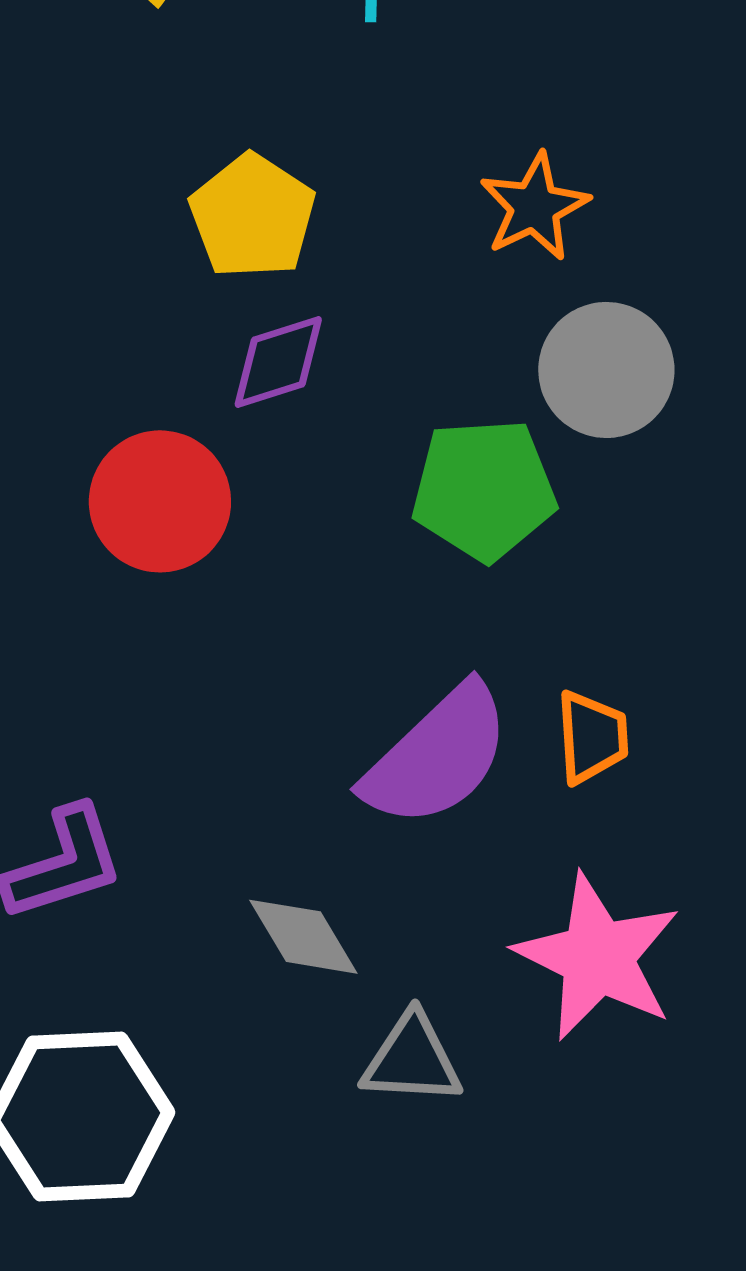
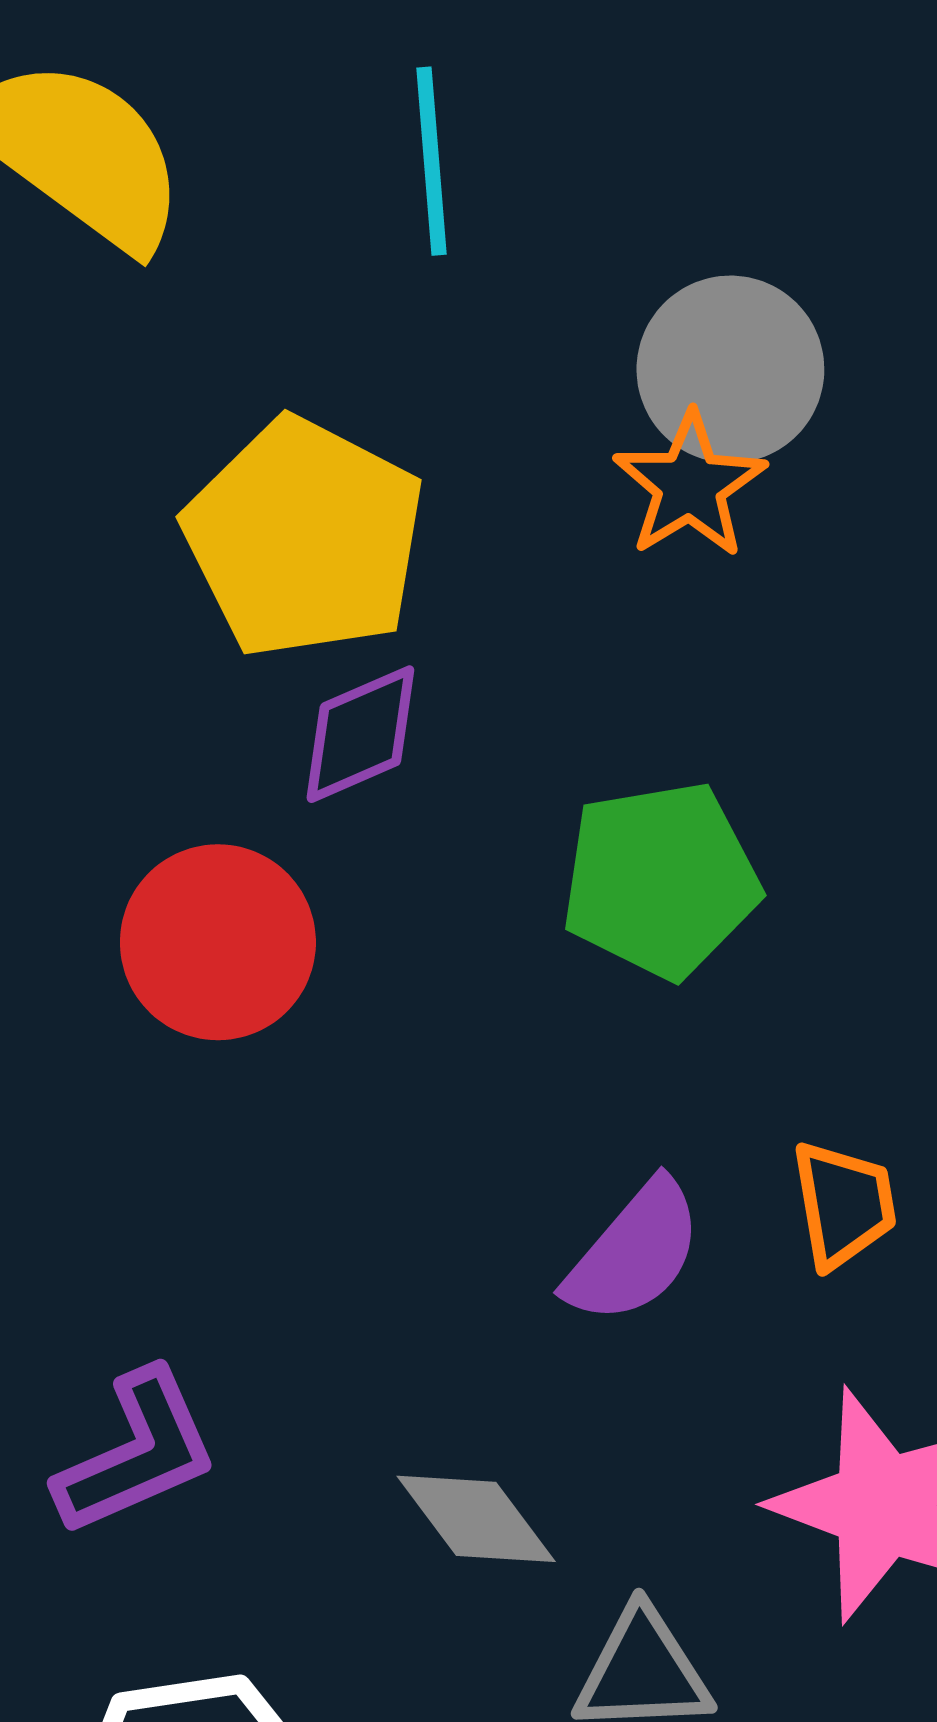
yellow pentagon: (252, 216) -> (304, 538), size x1.4
gray circle: (606, 370) -> (730, 369), moved
purple semicircle: (437, 756) -> (634, 1252), size x0.7

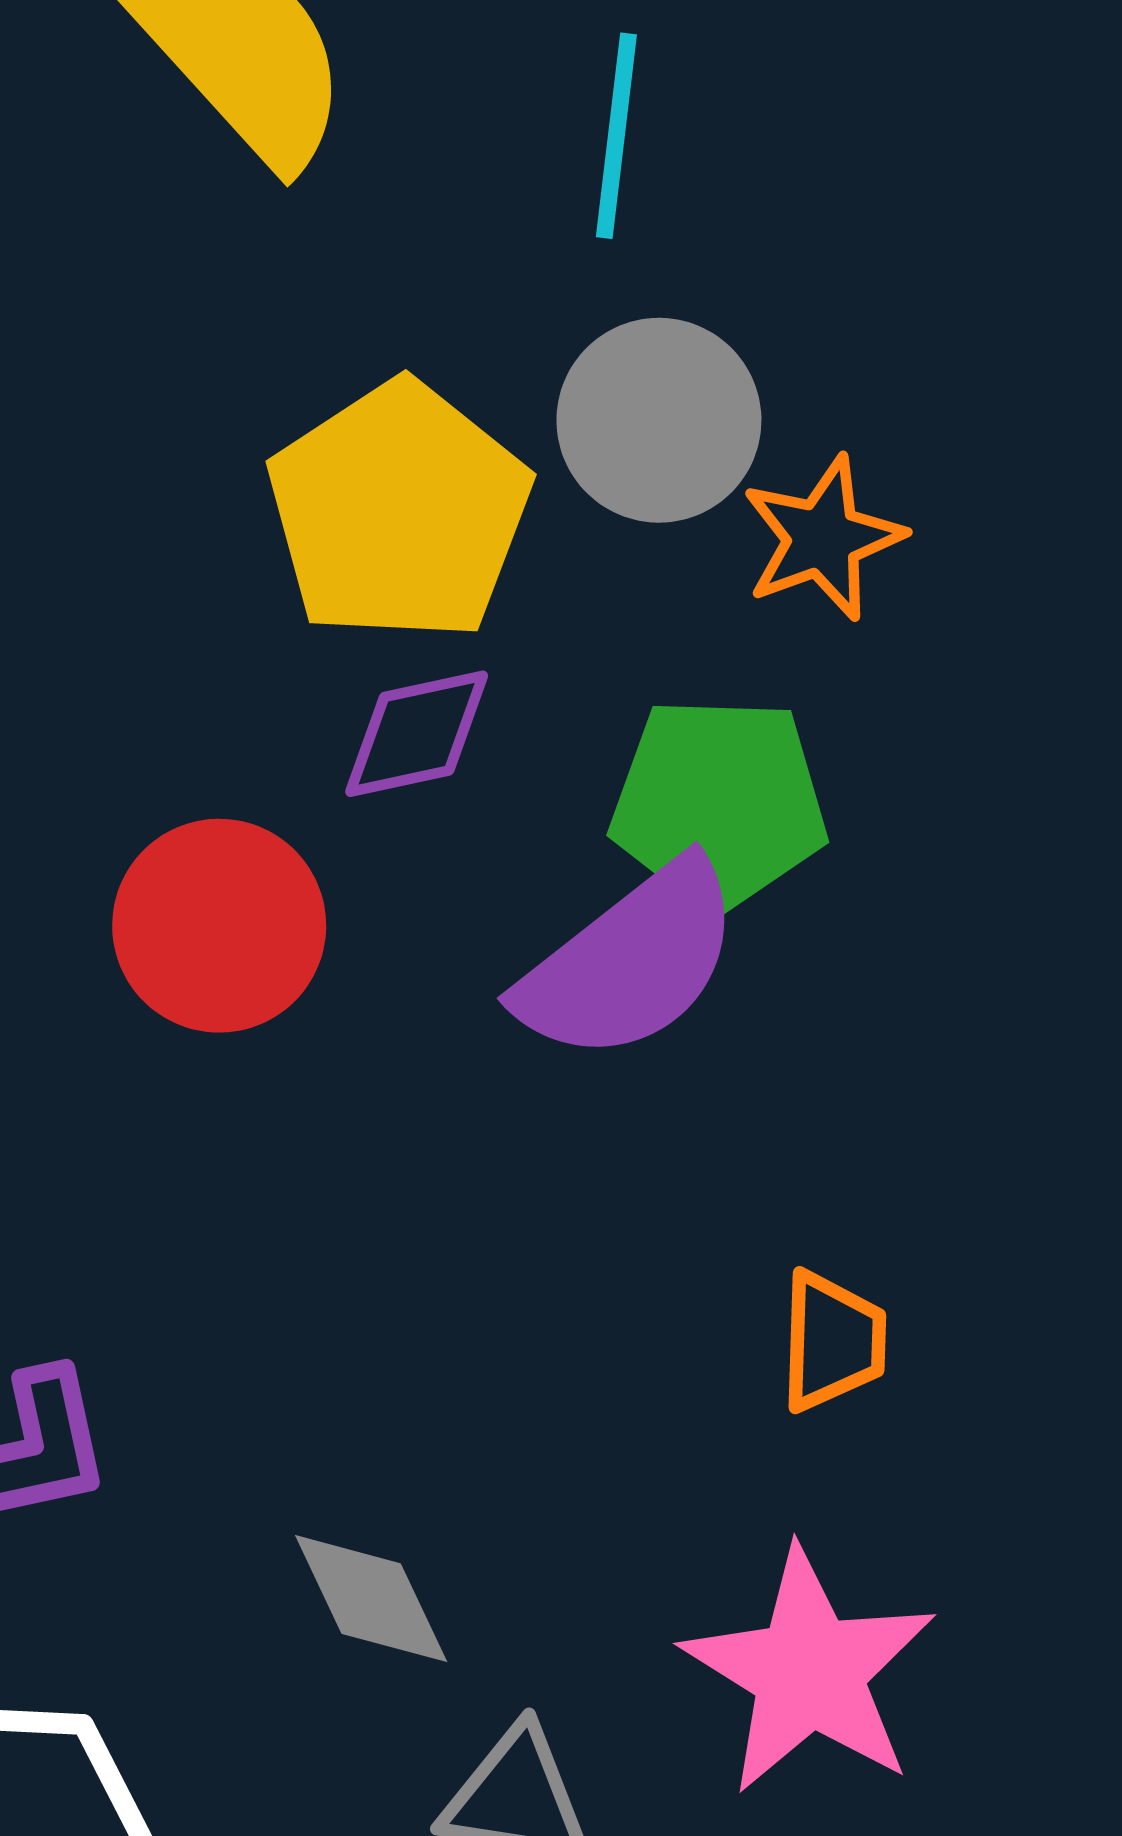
gray circle: (730, 369) -> (659, 420), moved
green pentagon: (660, 880) -> (719, 803), moved
purple semicircle: (634, 1252) -> (630, 962), moved, size x1.4

